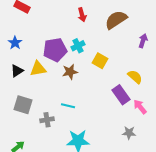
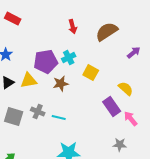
purple arrow: (143, 41) -> (134, 53), turned 32
gray cross: (47, 120) -> (38, 112), moved, turned 32

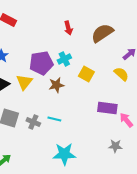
yellow triangle: (29, 81) -> (24, 82), turned -42
yellow semicircle: (126, 89) -> (121, 74), moved
purple rectangle: (112, 107) -> (107, 108), turned -48
gray cross: (38, 112) -> (33, 122), moved

